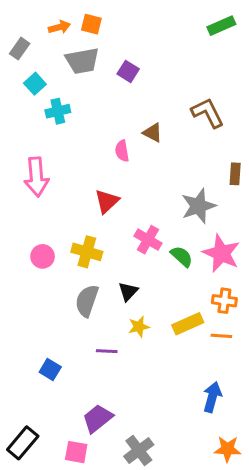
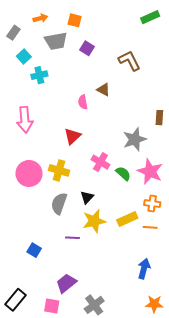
orange square: (91, 24) -> (75, 20), moved
brown L-shape: (208, 113) -> (129, 61), moved
pink circle: (43, 256) -> (29, 173), size x1.6
yellow star: (139, 327) -> (94, 221), size x1.6

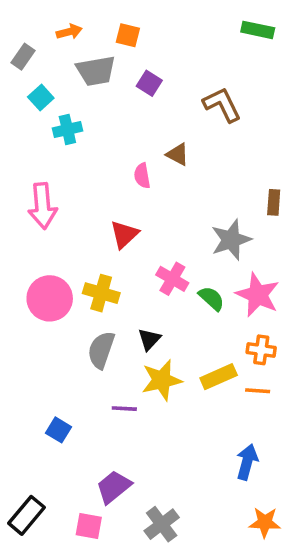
green rectangle: (150, 17) -> (258, 30), turned 36

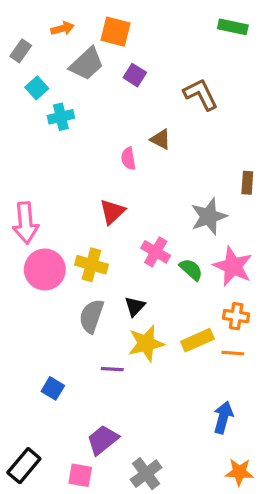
orange square: (128, 35) -> (116, 32), size x1.4
gray trapezoid: (96, 71) -> (87, 64), turned -33
pink arrow: (43, 206) -> (26, 223), moved

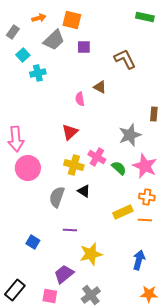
purple square: (135, 75) -> (84, 47), turned -32
yellow cross: (91, 265) -> (74, 165), moved
black triangle: (135, 306) -> (84, 191), turned -40
yellow star: (146, 343) -> (91, 254), moved

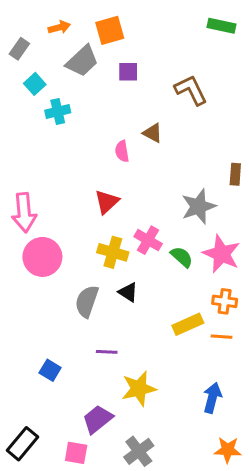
orange square: (72, 20) -> (110, 30), turned -30

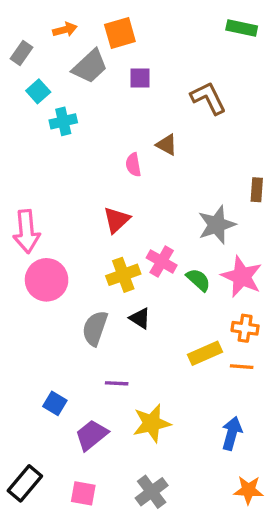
yellow cross: (113, 252) -> (123, 275), turned -36
purple trapezoid: (98, 419) -> (92, 435), moved

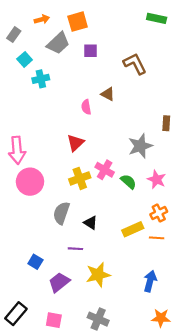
pink star: (242, 277) -> (157, 179), size x0.7
black triangle: (140, 318) -> (91, 223), moved
orange cross: (245, 328) -> (159, 213), turned -35
gray cross: (152, 492) -> (98, 319), turned -30

